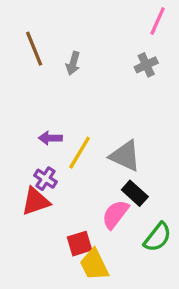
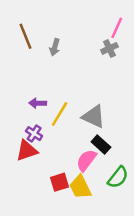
pink line: (158, 21) -> (117, 28), moved
yellow trapezoid: (94, 265) -> (80, 187), moved

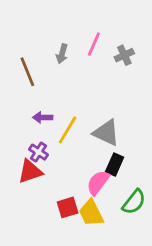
pink line: (117, 28) -> (94, 44), moved
brown line: (26, 36) -> (27, 72), moved
black rectangle: (101, 144) -> (115, 165), turned 72

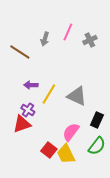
brown line: (27, 72) -> (20, 52), turned -35
black rectangle: (115, 165) -> (97, 120), moved
red square: (68, 207) -> (49, 150), turned -35

